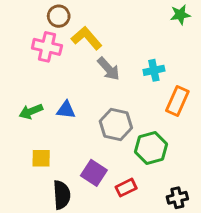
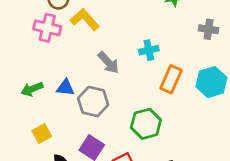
gray arrow: (108, 69) -> (108, 63), moved
gray hexagon: (116, 125) -> (93, 102), moved
yellow square: (41, 158) -> (42, 134), turned -30

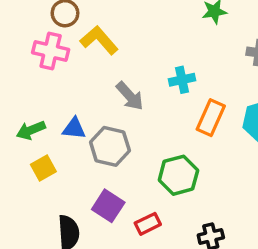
yellow square: (42, 134) -> (43, 168), moved

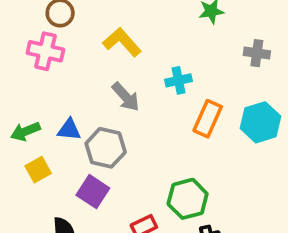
yellow L-shape: (99, 40) -> (122, 42), moved
green hexagon: (178, 175) -> (188, 199), moved
purple square: (108, 206) -> (93, 192), moved

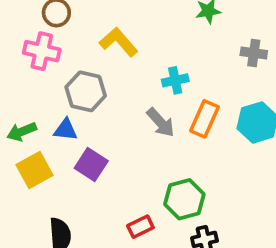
gray arrow: (126, 97) -> (161, 122), moved
gray hexagon: (106, 148) -> (86, 91), moved
yellow square: (38, 170) -> (34, 170), size x1.4
purple square: (93, 192) -> (91, 164), moved

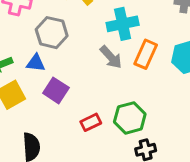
cyan cross: (175, 80) -> (123, 24), size x1.5
red rectangle: (140, 227) -> (91, 122), moved

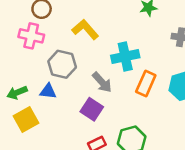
gray arrow: (111, 57) -> (102, 82), moved
purple square: (56, 90) -> (92, 109), moved

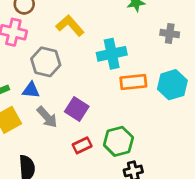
gray arrow: (102, 82) -> (47, 117), moved
orange rectangle: (146, 84) -> (133, 82), turned 60

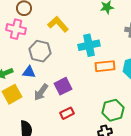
purple square: (77, 109) -> (63, 86), turned 30
gray arrow: (47, 117) -> (41, 92), turned 78
green hexagon: (118, 141) -> (113, 110), moved

